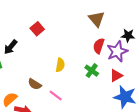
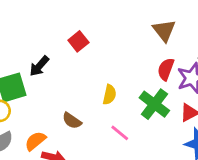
green cross: (92, 71) -> (154, 104), size x1.5
pink line: (56, 96) -> (120, 133), moved

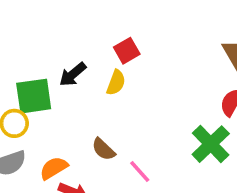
yellow semicircle: (109, 95) -> (116, 83), moved
pink line: (120, 133) -> (140, 172), moved

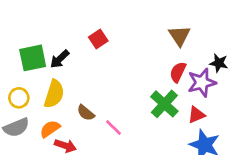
yellow semicircle: (116, 83) -> (54, 94), moved, size x1.5
green square: (34, 96) -> (33, 58), moved

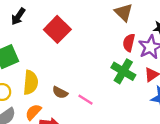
red square: (98, 39) -> (57, 29), size x1.6
black arrow: (60, 59) -> (18, 17), moved

